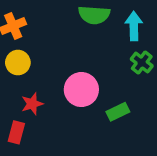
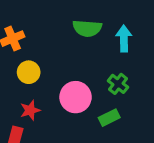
yellow circle: (18, 63) -> (29, 72), moved
green cross: (142, 63) -> (118, 84), moved

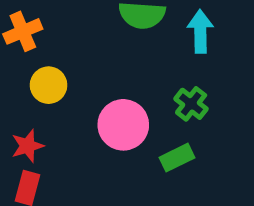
red star: (30, 110) -> (28, 146), moved

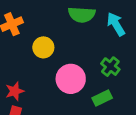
cyan arrow: (200, 31) -> (116, 24), turned -30
yellow circle: (49, 85) -> (43, 47), moved

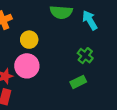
pink circle: (71, 79) -> (27, 66), moved

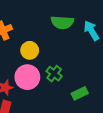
green cross: (85, 56) -> (54, 74), moved

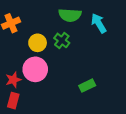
green cross: (54, 74) -> (62, 40), moved

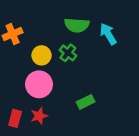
red star: (13, 80) -> (39, 116), moved
green rectangle: (87, 86) -> (86, 102), moved

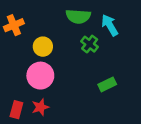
green cross: (68, 53) -> (90, 44), moved
green rectangle: (86, 102) -> (107, 84), moved

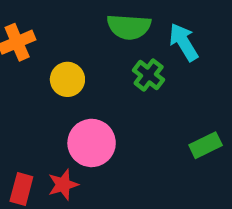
pink circle: (40, 76) -> (92, 143), moved
green rectangle: (107, 84) -> (206, 145), moved

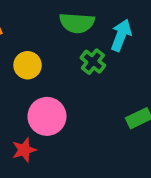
cyan arrow: (184, 42) -> (121, 35), turned 52

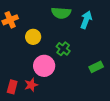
green cross: (93, 62) -> (63, 49), moved

